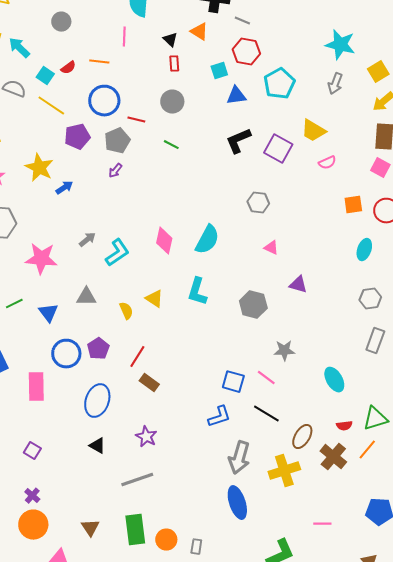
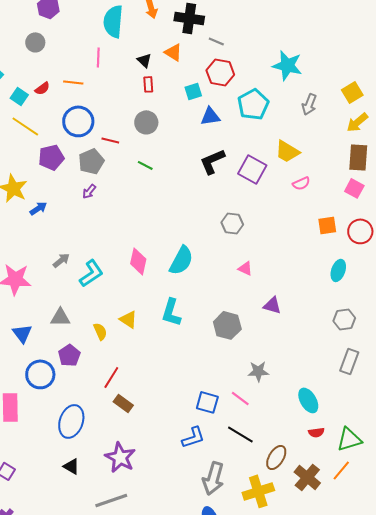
cyan star: (340, 45) -> (287, 65), moved
purple pentagon: (98, 349) -> (69, 355), moved
red semicircle: (344, 426) -> (316, 432), moved
purple star: (146, 437) -> (120, 457), size x1.4

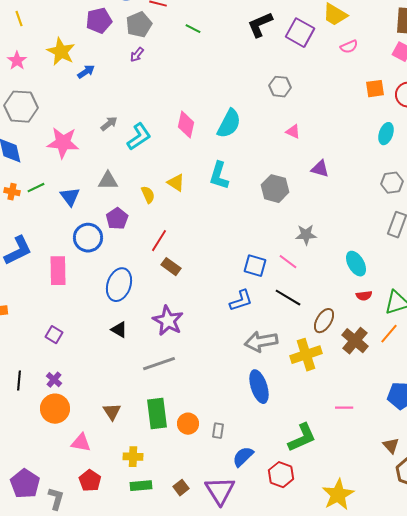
gray arrow: (213, 478) -> (261, 342), turned 64

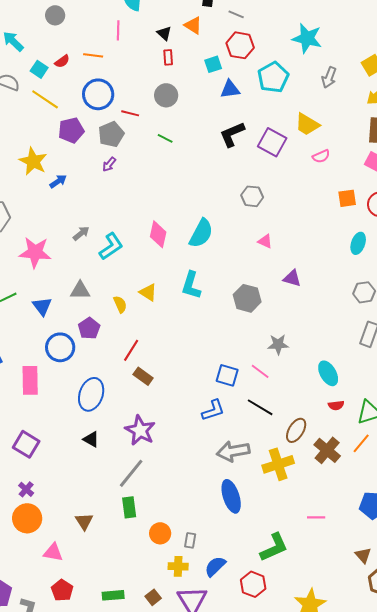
purple square: (54, 335) -> (26, 444), size x1.5
gray line: (159, 364) -> (131, 473), turned -32
green rectangle: (157, 414) -> (129, 507), moved, size x0.7
yellow cross: (133, 457) -> (178, 566), moved

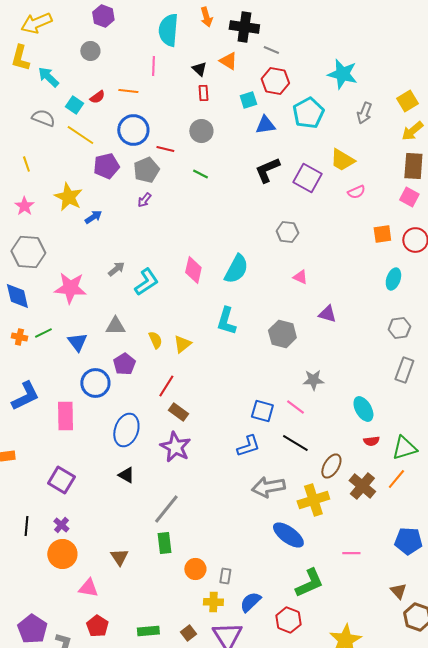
yellow triangle: (148, 292) -> (182, 344), moved, turned 48
purple star: (140, 430) -> (175, 447), moved
blue ellipse: (231, 496) -> (288, 535), moved, turned -36

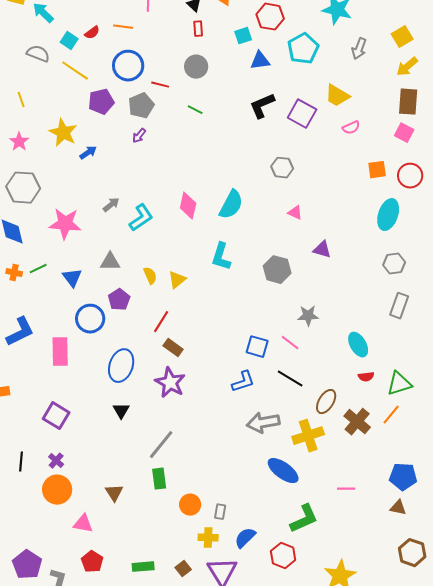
cyan ellipse: (393, 279) -> (388, 215), size x1.4
black triangle: (126, 475) -> (121, 411), turned 30
brown triangle: (398, 591) -> (398, 508), moved, turned -36

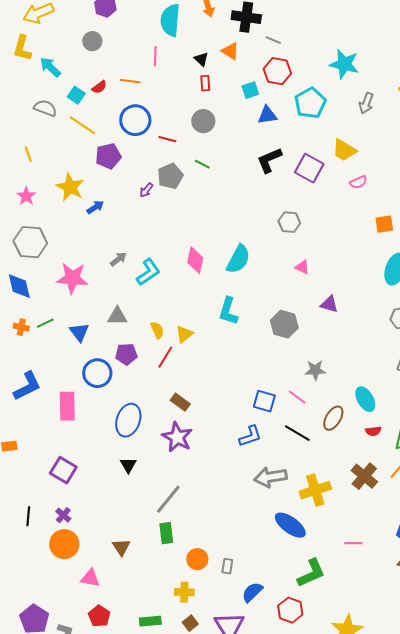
gray pentagon: (141, 106) -> (170, 176), moved
purple pentagon: (119, 300) -> (126, 354), turned 30
red line: (161, 322) -> (165, 357), moved
brown ellipse: (326, 402) -> (333, 418), moved
yellow cross: (208, 538) -> (184, 592), moved

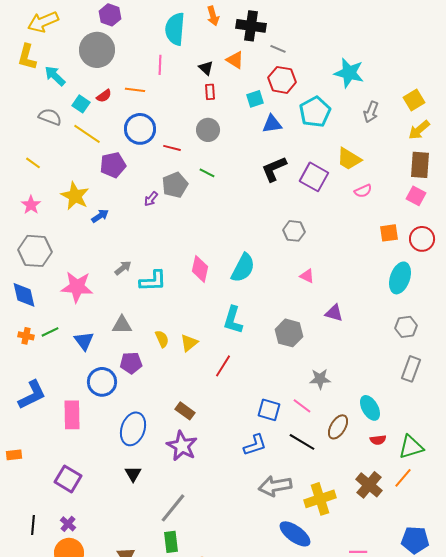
gray circle: (92, 41) -> (97, 50), size x1.8
yellow line: (28, 154) -> (33, 163), turned -35
cyan L-shape: (148, 272) -> (153, 281), turned 32
red line: (165, 357) -> (223, 366), moved

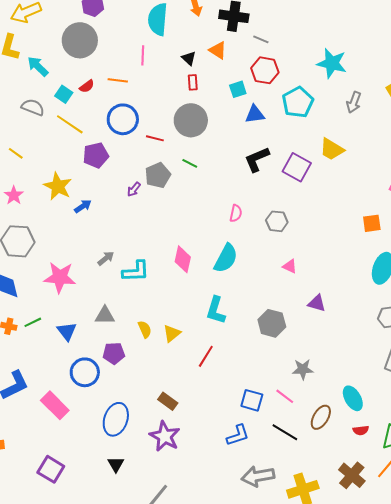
gray circle: (208, 130) -> (191, 120), size x1.4
pink semicircle: (363, 191) -> (236, 213), moved, turned -54
pink rectangle: (72, 415) -> (55, 405), turned -44

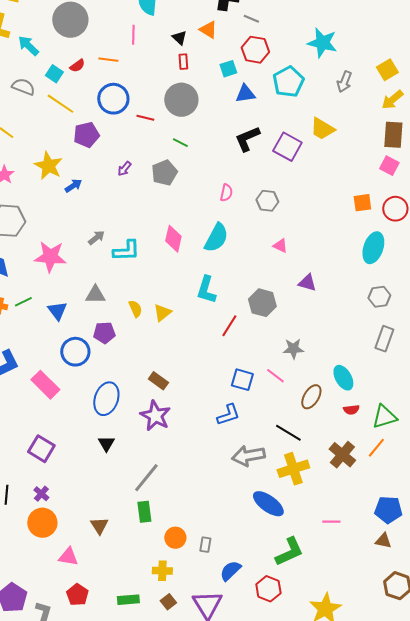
gray pentagon: (158, 175) -> (164, 173), moved
red line: (206, 356) -> (229, 326), moved
black line: (285, 432) -> (288, 433), moved

